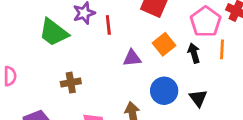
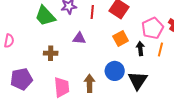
red line: (108, 25) -> (92, 12), moved
purple triangle: (132, 58) -> (79, 38), moved
black triangle: (198, 98) -> (138, 80), size x1.5

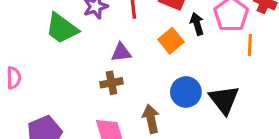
orange square: (121, 38) -> (171, 41), moved
black arrow: (140, 49) -> (197, 24), moved
brown cross: (51, 53) -> (112, 83), moved

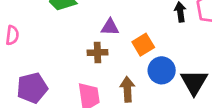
orange square: (171, 41) -> (143, 45), moved

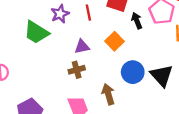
orange square: (143, 45) -> (115, 41), moved

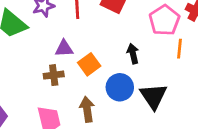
black arrow: (137, 21) -> (133, 54), moved
orange square: (115, 41) -> (89, 64), moved

